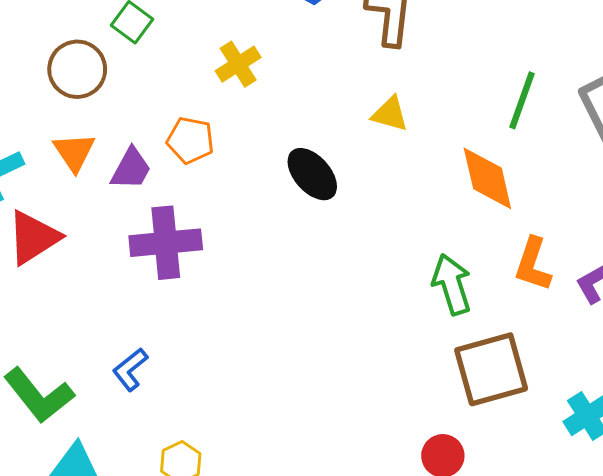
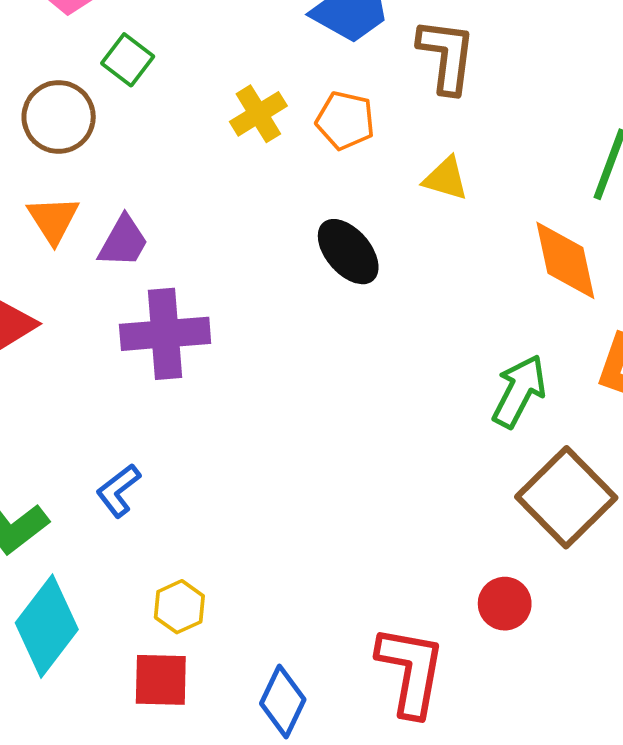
orange pentagon: (190, 140) -> (345, 120), moved
green arrow: (452, 284) -> (519, 391), turned 44
brown square: (491, 369) -> (566, 497), turned -30

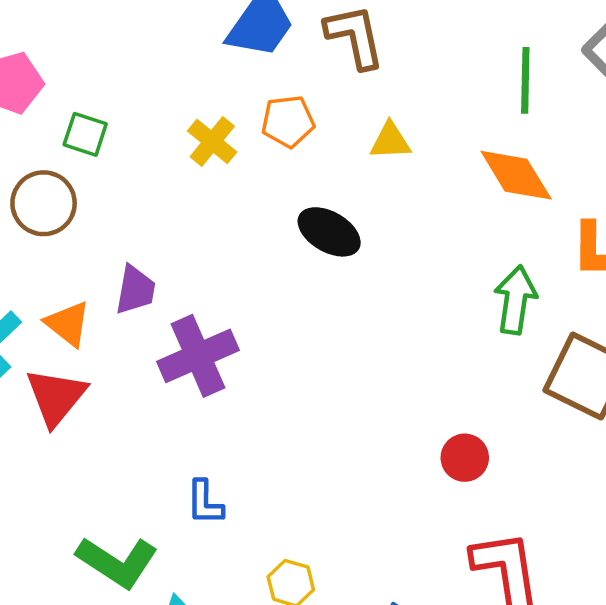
orange triangle: (53, 220) -> (68, 324), moved
blue L-shape: (118, 490) -> (205, 503), turned -33
red circle: (505, 604) -> (465, 458), moved

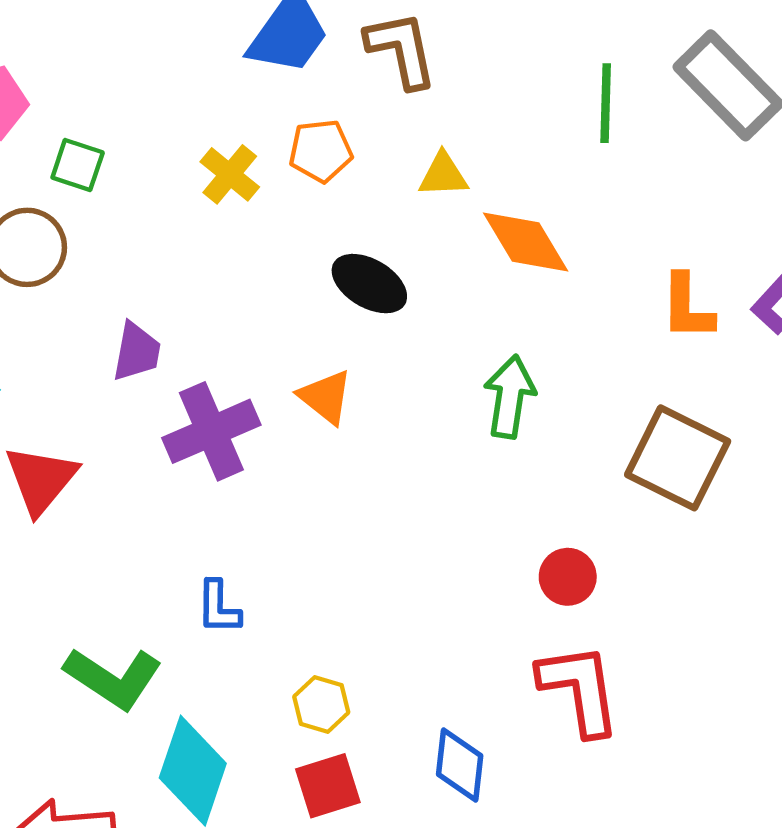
orange diamond: (516, 175) -> (526, 242), moved
green arrow: (516, 300) -> (510, 397), moved
orange triangle: (68, 324) -> (326, 397), moved
red circle: (465, 458) -> (568, 577), moved

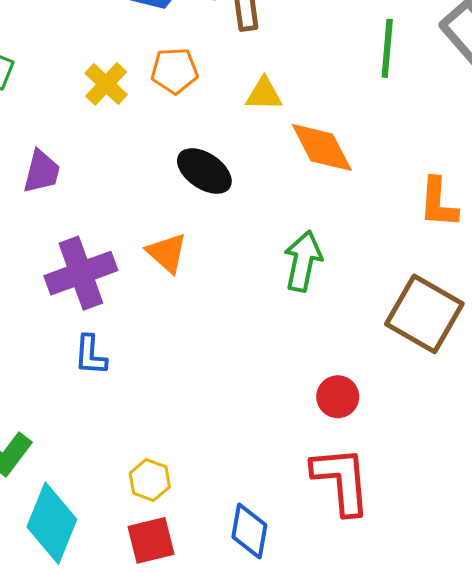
purple trapezoid: (137, 352) -> (42, 172), moved
blue L-shape: (218, 607) -> (91, 355), moved

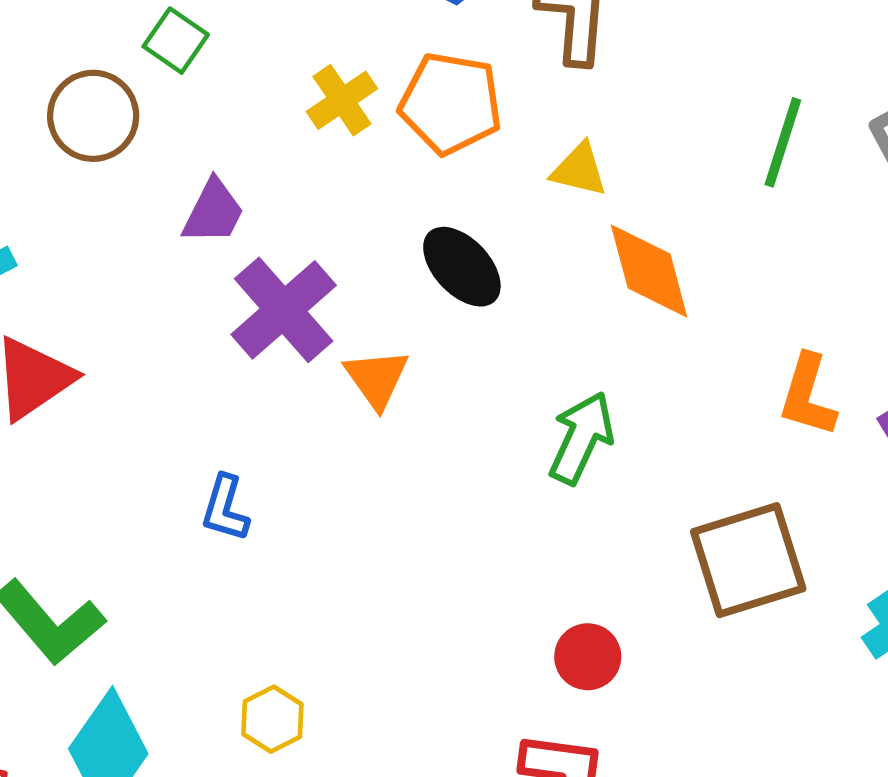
orange pentagon: (174, 71) -> (451, 103), size x1.4
purple cross: (81, 273) -> (284, 310), moved, turned -34
brown square: (424, 314) -> (748, 560), turned 30

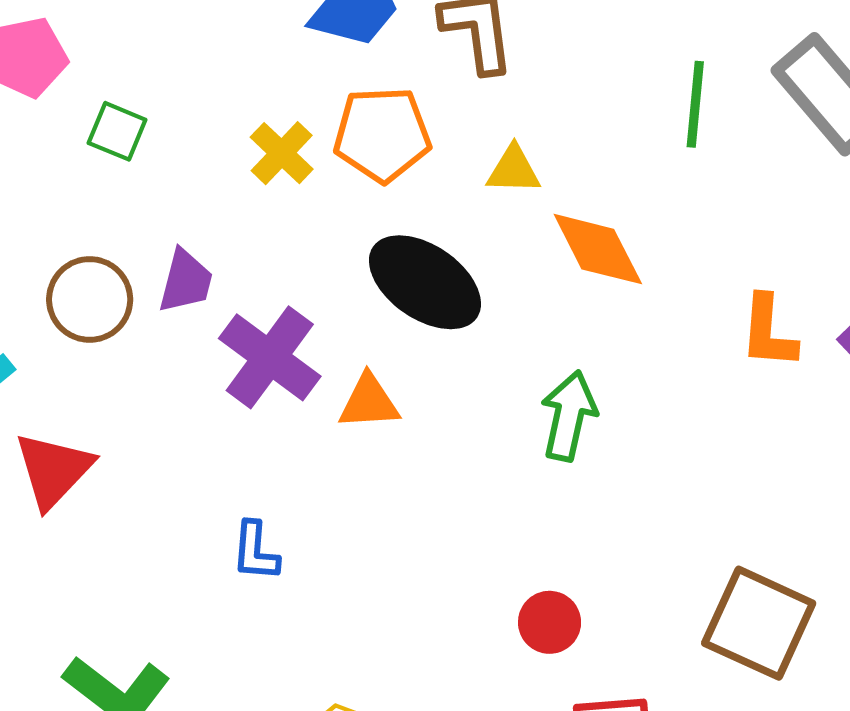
brown circle: (93, 116) -> (90, 299), moved
black ellipse: (462, 267) -> (425, 282), size x1.4
orange triangle: (377, 379) -> (369, 402), turned -46
brown square: (748, 560) -> (759, 623), moved, turned -36
red circle: (588, 657) -> (550, 622), moved

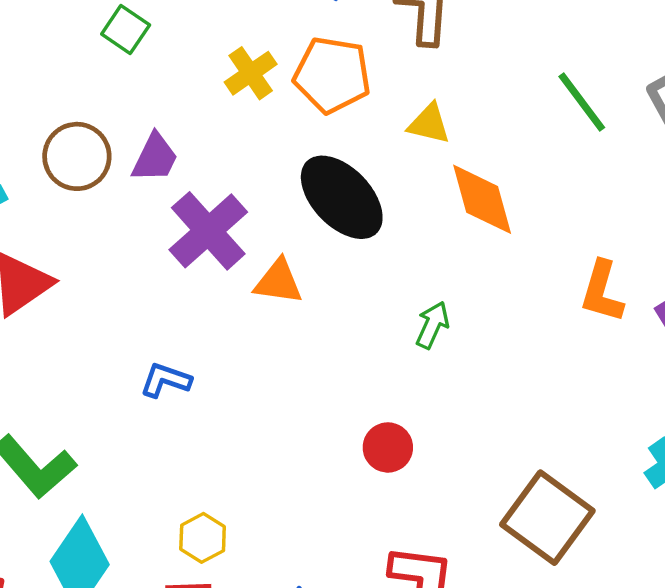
green line: (695, 104) -> (582, 102), turned -54
green arrow: (569, 416) -> (432, 325), size x0.7
blue L-shape: (255, 551) -> (166, 380), turned 93
red circle: (550, 622) -> (388, 447), moved

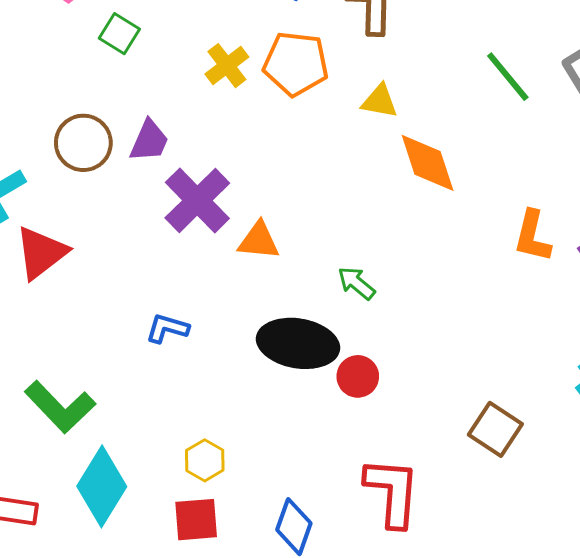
black ellipse: (342, 197) -> (298, 343), moved, turned -34
green arrow: (432, 325) -> (356, 283), moved, turned -72
brown square: (547, 518) -> (495, 429), size x0.7

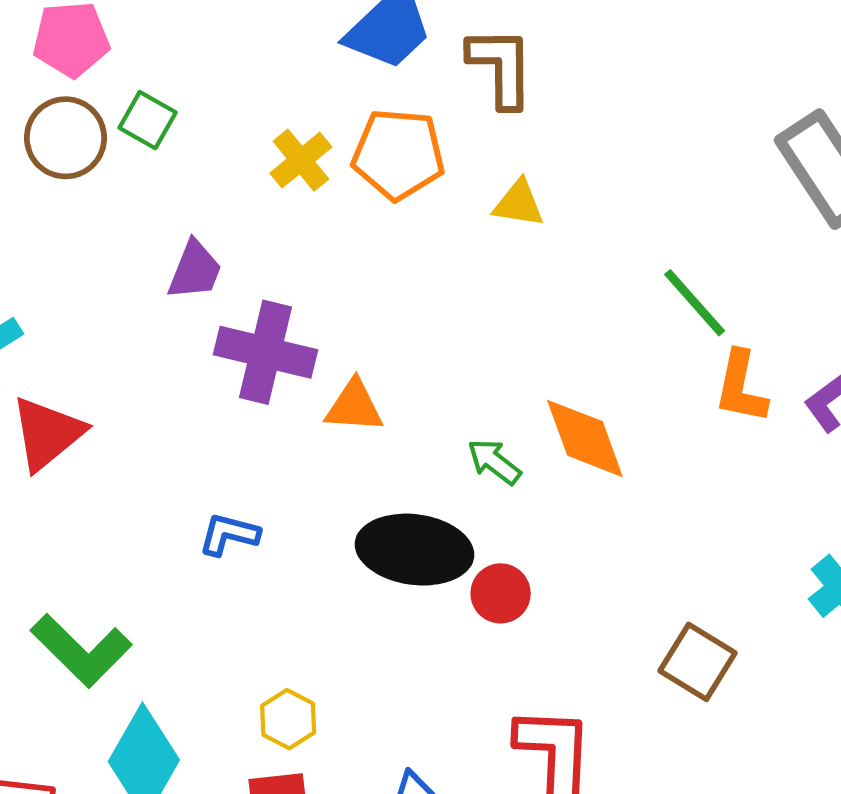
green line: (508, 77) -> (695, 303), moved
brown circle: (83, 143) -> (65, 138), moved
orange diamond: (428, 163) -> (585, 438), moved
purple cross: (197, 200) -> (266, 352), turned -30

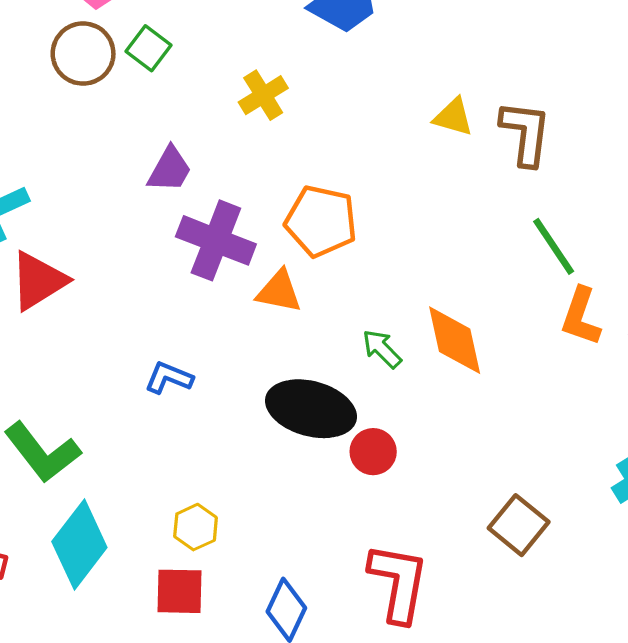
brown L-shape: (501, 67) -> (526, 133), moved
orange pentagon: (398, 154) -> (321, 221), moved
yellow triangle: (519, 203) -> (453, 117), moved

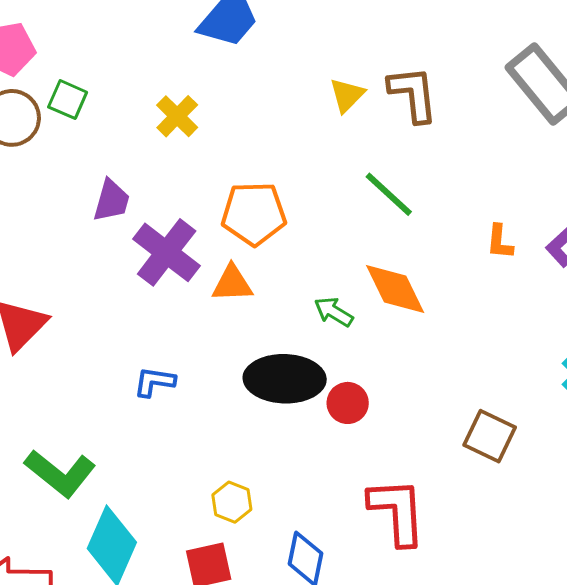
yellow triangle: (453, 117) -> (347, 95), turned -48
purple cross: (216, 240) -> (167, 252), turned 30
green line: (554, 246) -> (389, 194), moved
orange L-shape: (581, 316) -> (500, 242), size x0.7
yellow hexagon: (196, 527) -> (232, 502), moved

